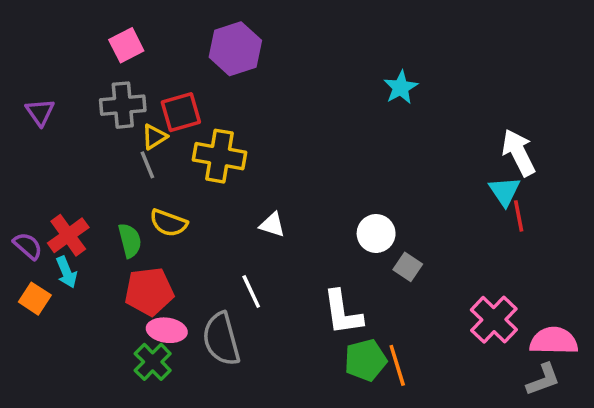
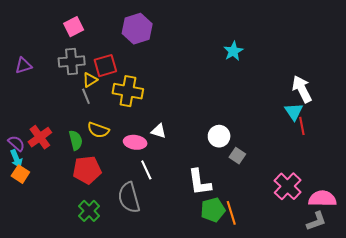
purple triangle: (40, 112) -> (23, 66), turned 48
cyan arrow: (66, 272) -> (16, 159), moved
pink ellipse: (167, 330) -> (135, 142), moved

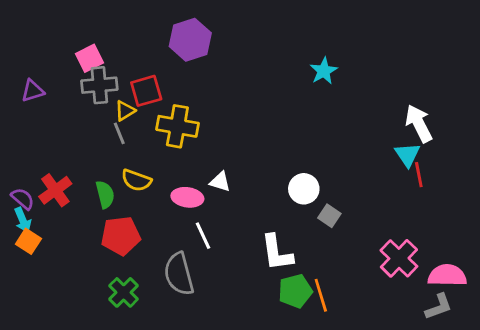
pink square: (74, 27) -> (89, 58), moved

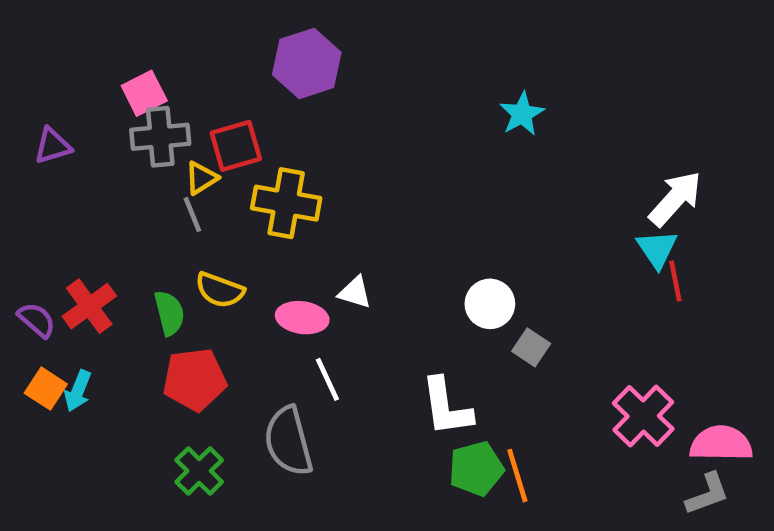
white arrow: (419, 123) -> (675, 199), turned 69
cyan arrow: (23, 220) -> (78, 391), moved, turned 45

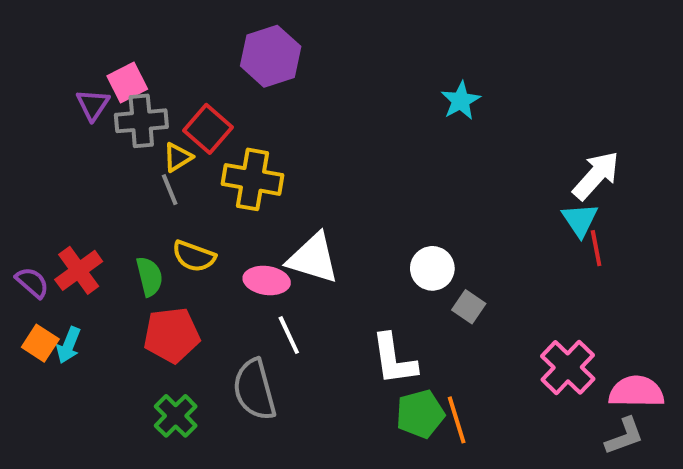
purple triangle: (53, 146) -> (93, 105), moved, turned -39
red square: (236, 146) -> (208, 129), turned -33
white triangle: (355, 292) -> (313, 258), size x1.8

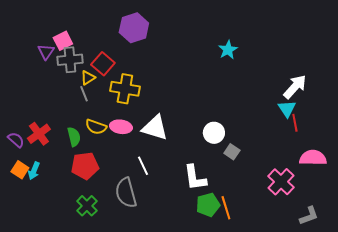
pink ellipse: (267, 280) -> (121, 127), moved
pink semicircle: (636, 392) -> (313, 158), moved

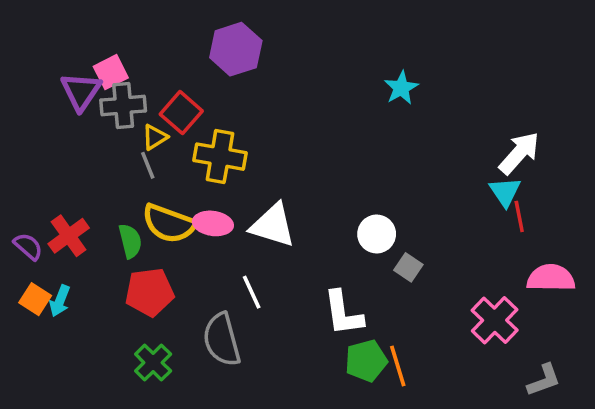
purple triangle: (46, 52) -> (81, 91), size x1.4
yellow semicircle: (96, 127) -> (169, 223), size x1.4

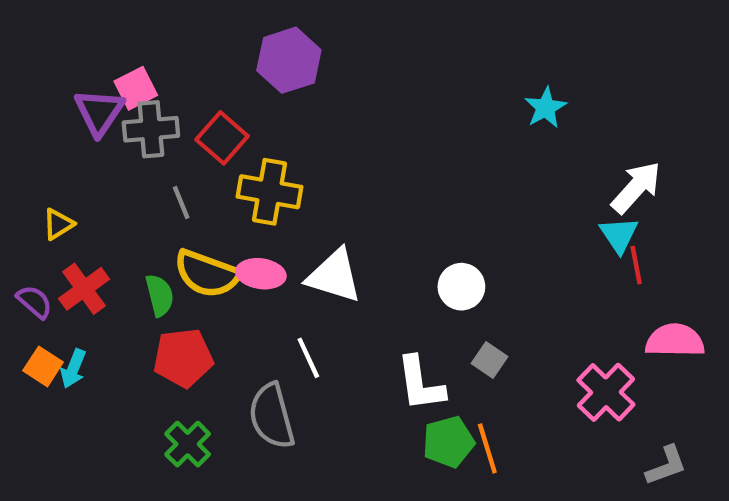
cyan star: (401, 88) -> (546, 108), moved
yellow triangle: (155, 137) -> (58, 224), moved
gray square: (408, 267) -> (489, 360), moved

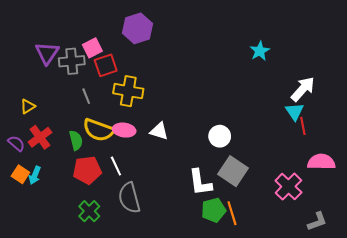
pink square: (136, 88) -> (92, 48), moved
red square: (222, 138) -> (106, 65), turned 30
white triangle: (334, 276) -> (159, 131), size x0.7
white line: (308, 358) -> (116, 166), moved
gray square: (489, 360) -> (233, 171), size x1.8

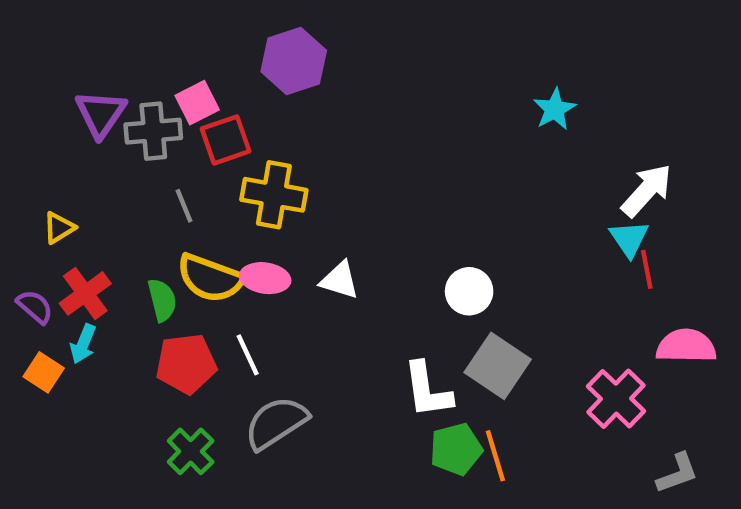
cyan arrow: (35, 175) -> (83, 344), moved
gray semicircle: (129, 198) -> (276, 423), turned 72

